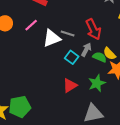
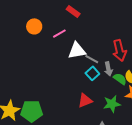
gray line: (68, 33) -> (92, 59), moved
gray arrow: (86, 50) -> (108, 69), turned 128

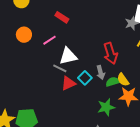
gray line: (92, 59) -> (60, 68), moved
green semicircle: (120, 79) -> (113, 82), turned -48
red triangle: (85, 101) -> (68, 83), moved

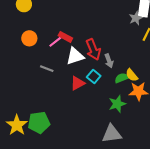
red rectangle: (62, 17) -> (65, 37), moved
red arrow: (111, 53) -> (93, 49), moved
gray line: (60, 68) -> (47, 69), moved
gray arrow: (101, 72) -> (109, 61), moved

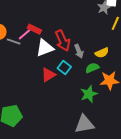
gray line: (47, 69) -> (14, 42), moved
yellow semicircle: (132, 75) -> (102, 53), moved, turned -72

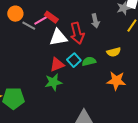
gray arrow: (79, 51) -> (95, 21), moved
green semicircle: (92, 68) -> (89, 61), moved
green star: (89, 94) -> (53, 82), moved

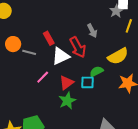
red rectangle: (51, 17) -> (49, 38), turned 40
pink line: (41, 20) -> (43, 77), moved
yellow semicircle: (114, 52) -> (118, 56), size x1.5
cyan square: (74, 60) -> (88, 82), moved, turned -32

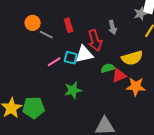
white triangle: (61, 56) -> (84, 54), moved
cyan square: (88, 82) -> (71, 58), moved
red triangle: (66, 83) -> (119, 75), moved

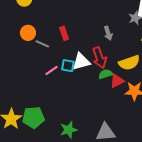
red arrow: (95, 40) -> (99, 58), moved
green star: (73, 90) -> (69, 130), moved

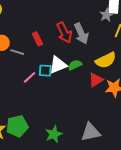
gray arrow: (108, 33) -> (81, 34), size x1.5
red arrow: (99, 58) -> (64, 32), moved
green semicircle: (105, 74) -> (75, 65), moved

